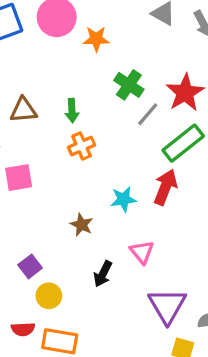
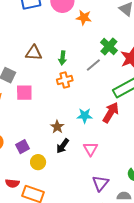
green cross: (129, 85) -> (109, 46), moved
gray line: (148, 114) -> (93, 65), moved
black arrow: (103, 274) -> (63, 146), moved
yellow circle: (49, 296) -> (38, 162), moved
purple triangle: (167, 306) -> (100, 183), size x0.7

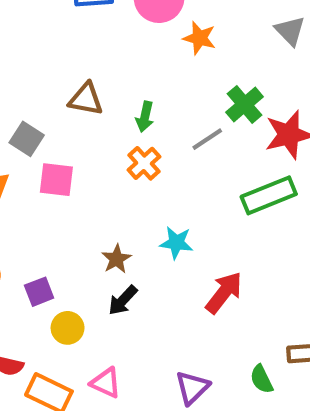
orange cross: (65, 80) -> (144, 163), turned -35
red arrow: (111, 113) -> (224, 293), moved
pink triangle: (91, 149) -> (106, 383), moved, turned -42

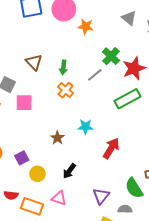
brown triangle: (86, 99) -> (34, 62), turned 42
black arrow: (123, 300) -> (69, 171), moved
green semicircle: (262, 379) -> (134, 188), size x1.5

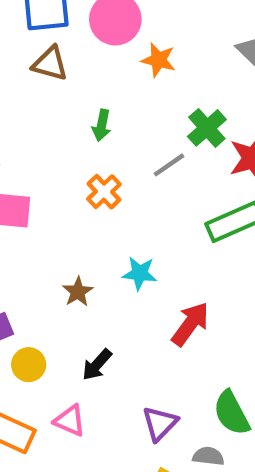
brown triangle: (34, 62) -> (50, 64), moved, turned -36
green arrow: (63, 67) -> (102, 125), moved

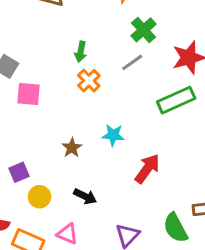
green arrow: (102, 125) -> (81, 52), moved
green cross: (207, 128) -> (143, 30), moved
black arrow: (97, 365) -> (85, 196), turned -105

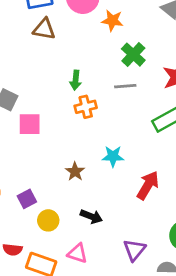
gray line: (132, 62) -> (125, 86), turned 35
orange cross: (89, 81) -> (86, 107), turned 35

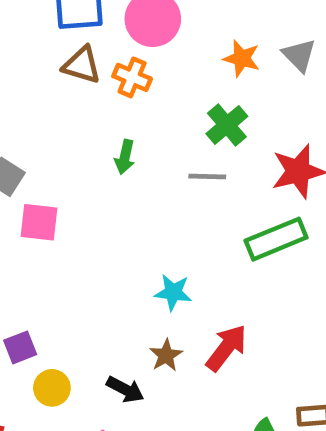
orange star: (112, 21) -> (242, 58), moved
orange cross: (86, 107) -> (132, 77), moved, turned 30
brown star: (75, 172) -> (166, 355), moved

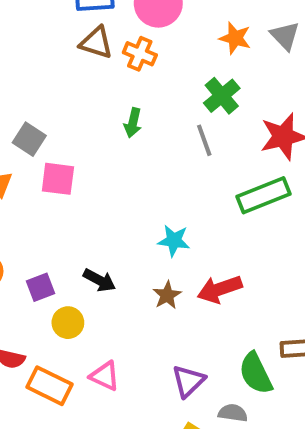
gray line: (207, 177) -> (204, 140), turned 68
red arrow: (226, 348) -> (220, 289), turned -147
black arrow: (125, 389) -> (99, 280), moved

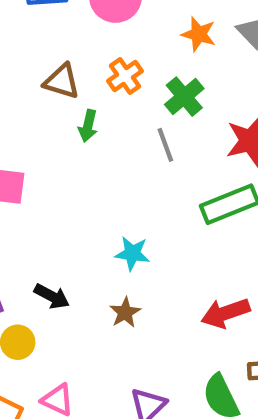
brown triangle: (96, 43) -> (62, 81), moved
orange cross: (140, 54) -> (125, 76), moved, turned 32
red arrow: (220, 289) -> (225, 313), moved

